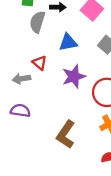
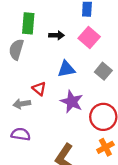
gray semicircle: (37, 22) -> (16, 49), moved
purple star: (74, 76) -> (72, 102), turned -30

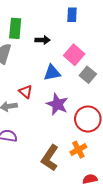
pink square: (89, 37) -> (74, 55), moved
orange cross: (105, 147) -> (78, 150), moved

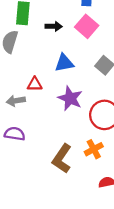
pink square: (74, 55) -> (87, 26), moved
red triangle: (26, 92) -> (35, 84), turned -40

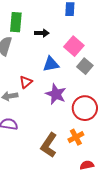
pink square: (87, 26) -> (74, 46), moved
red triangle: (35, 84) -> (26, 82), turned -40

